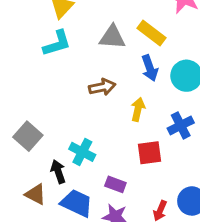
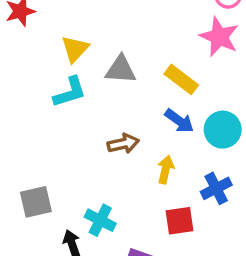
gray triangle: (112, 37) -> (121, 70), moved
blue arrow: (150, 68) -> (179, 121), turned -35
gray square: (28, 136) -> (36, 202), turned 36

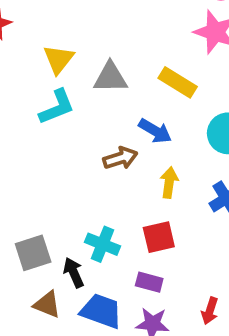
blue arrow: (179, 121) -> (155, 131), moved
gray square: (36, 202) -> (33, 253), moved
red square: (180, 221) -> (159, 237), moved

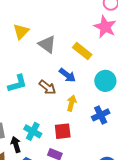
gray triangle: (110, 77) -> (47, 44), turned 30
cyan L-shape: (57, 107) -> (17, 84), moved
brown arrow: (120, 158) -> (47, 87), turned 48

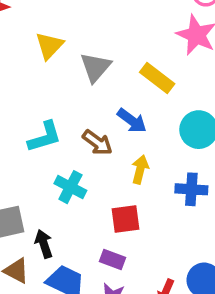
gray triangle: (47, 44) -> (96, 67), turned 36
blue cross: (101, 115) -> (191, 189), turned 30
cyan cross: (33, 131) -> (70, 187), moved

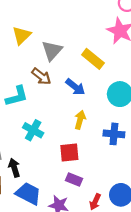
brown arrow: (97, 143) -> (41, 76), moved
purple rectangle: (112, 260) -> (74, 180), moved

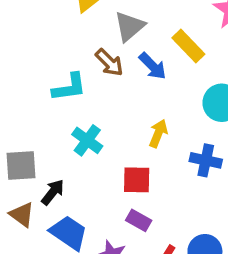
blue arrow: (75, 87) -> (153, 66), moved
black arrow: (14, 168) -> (53, 192), turned 48

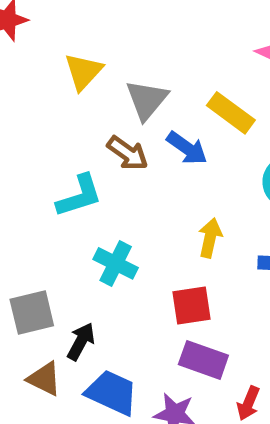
purple rectangle: (139, 220) -> (203, 360), size x1.4

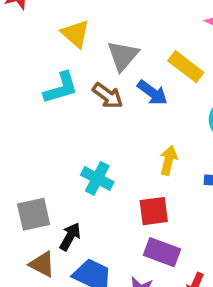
yellow triangle: (83, 71) -> (76, 34), turned -32
cyan L-shape: (79, 196) -> (61, 88), moved

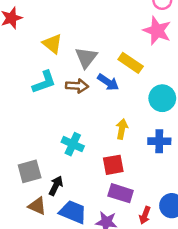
brown arrow: (108, 96) -> (77, 86), turned -30

